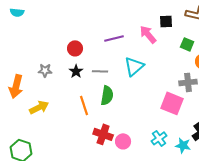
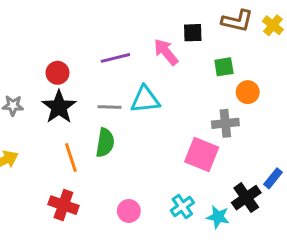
green square: (187, 44) -> (224, 67), turned -32
cyan triangle: (134, 66) -> (145, 100), turned 35
black star: (76, 71) -> (59, 107), size x1.6
gray line: (100, 71) -> (110, 107), moved
red cross: (103, 134) -> (63, 205), moved

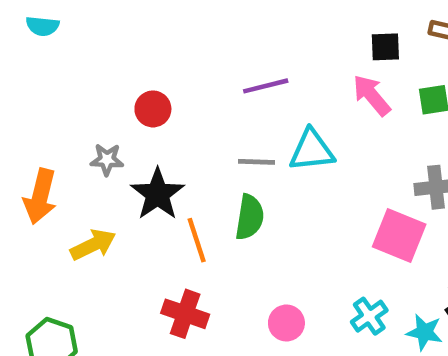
pink arrow: (166, 52) -> (372, 95), moved
red circle: (58, 73) -> (153, 109), moved
black star: (59, 107) -> (158, 194), moved

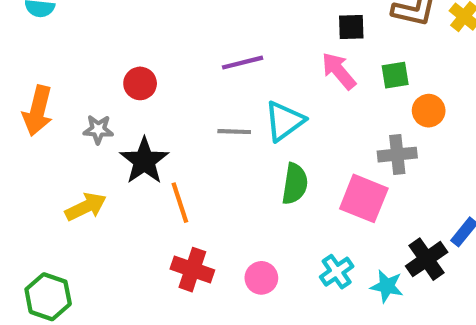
cyan triangle: (312, 150) -> (284, 121), turned -30
orange arrow: (40, 196) -> (38, 111), moved
green semicircle: (250, 217) -> (295, 184), moved
red cross: (185, 314) -> (192, 270), moved

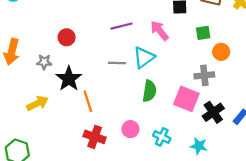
pink arrow: (339, 71) -> (160, 31), moved
black cross: (427, 259) -> (213, 112), moved
cyan cross: (337, 272) -> (162, 137), moved, turned -30
pink circle: (261, 278) -> (130, 129), moved

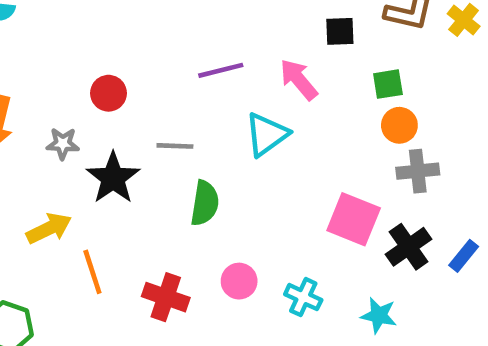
orange circle: (221, 52) -> (399, 125), moved
gray line: (117, 63) -> (175, 146), moved
gray cross: (204, 75) -> (418, 171), moved
green semicircle: (149, 91) -> (205, 203), moved
orange line: (88, 101) -> (92, 272), moved

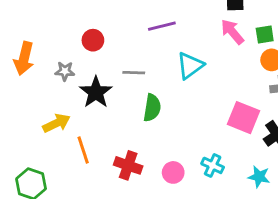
pink arrow: (299, 79) -> (232, 32), moved
pink circle: (239, 281) -> (173, 172), moved

